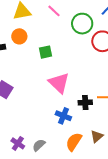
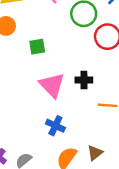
black cross: (85, 103) -> (84, 80), moved

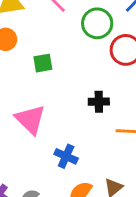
pink triangle: (52, 85) -> (30, 119), moved

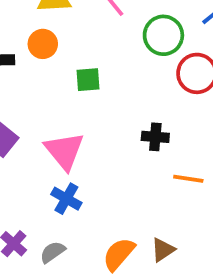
blue cross: (66, 156) -> (66, 199), moved

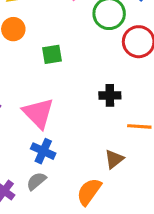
brown triangle: (163, 250) -> (114, 159), moved
gray semicircle: (53, 252) -> (36, 181), moved

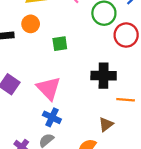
black cross: (110, 95) -> (104, 76), size x1.5

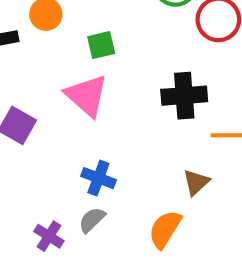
pink triangle: (49, 88) -> (87, 96), moved

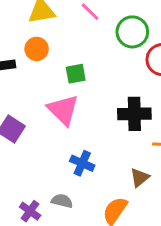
blue cross: (98, 178) -> (82, 163), moved
gray semicircle: (92, 220) -> (62, 201), turned 55

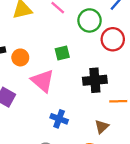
orange circle: (37, 49) -> (20, 57), moved
green square: (76, 74) -> (62, 53), moved

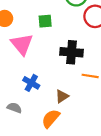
brown triangle: (102, 127) -> (62, 96), moved

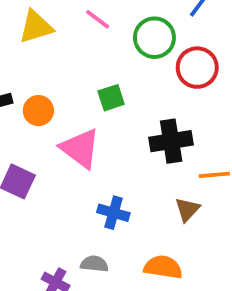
brown triangle: (62, 96) -> (187, 209), moved
orange semicircle: (51, 119) -> (163, 267), turned 72

